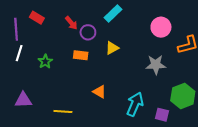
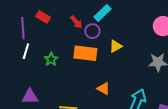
cyan rectangle: (113, 14) -> (102, 13), moved
orange rectangle: (81, 55) -> (85, 53), size x1.6

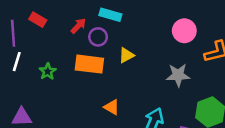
cyan rectangle: (102, 13) -> (110, 15), turned 60
red arrow: (76, 22) -> (78, 26), turned -96

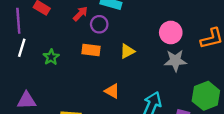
pink circle: (184, 31) -> (171, 32), moved
yellow triangle: (126, 55) -> (127, 51), moved
orange rectangle: (89, 64) -> (91, 50), size x0.7

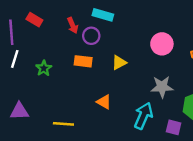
red arrow: (80, 14) -> (73, 25), turned 112
gray star: (175, 61) -> (162, 87), moved

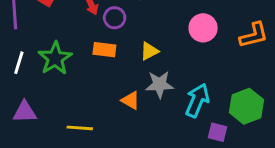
white line: (15, 59) -> (19, 63), moved
green star: (44, 68) -> (55, 58), size x1.6
gray star: (162, 87) -> (160, 84), moved
cyan arrow: (143, 116) -> (197, 100), moved

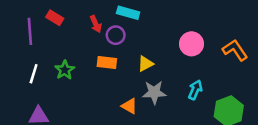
orange L-shape: (254, 35) -> (235, 50), turned -110
green star: (55, 58) -> (65, 70), size x0.7
cyan arrow: (197, 100) -> (195, 90), moved, size x0.7

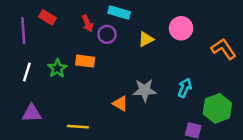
pink circle: (191, 44) -> (181, 28), moved
orange rectangle: (107, 63) -> (85, 61), moved
yellow triangle: (145, 64) -> (146, 39), moved

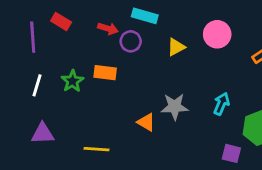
red arrow: (88, 23) -> (108, 29), turned -49

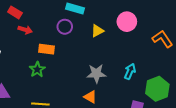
red arrow: (108, 29) -> (25, 30), moved
green star: (72, 81) -> (37, 69), moved
orange triangle: (146, 122) -> (90, 97), moved

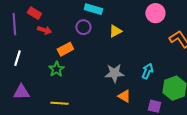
pink circle: (127, 22) -> (155, 13), moved
orange rectangle: (46, 49) -> (65, 49), turned -35
orange triangle: (90, 97) -> (124, 96), moved

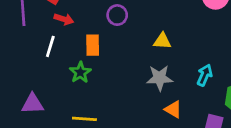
yellow triangle: (115, 31) -> (162, 41), moved, turned 32
orange rectangle: (65, 49) -> (93, 45), turned -63
white line: (17, 58) -> (50, 46), moved

